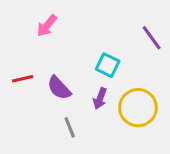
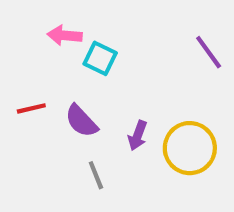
pink arrow: (47, 26) -> (65, 35), turned 55
cyan square: (108, 65) -> (100, 58), moved

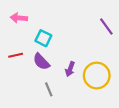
pink arrow: (65, 35) -> (19, 18), moved
cyan square: (100, 58) -> (43, 38), moved

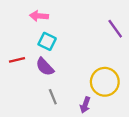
pink arrow: (19, 18) -> (39, 16), moved
purple arrow: (70, 69) -> (85, 105), moved

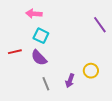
yellow circle: (105, 82) -> (91, 71), size x0.6
purple arrow: (85, 105) -> (70, 81), moved

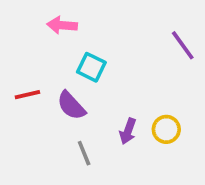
cyan square: (41, 36) -> (91, 67), moved
purple arrow: (70, 81) -> (128, 131), moved

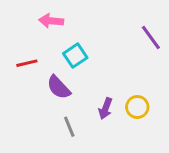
cyan square: (91, 67) -> (75, 56), turned 30
red line: (27, 95) -> (27, 63), moved

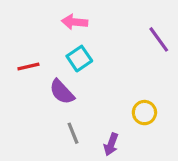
pink arrow: (51, 21) -> (75, 22), moved
purple arrow: (106, 109) -> (111, 144), moved

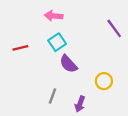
purple semicircle: (62, 92) -> (68, 64), moved
gray line: (73, 133) -> (52, 96), turned 42

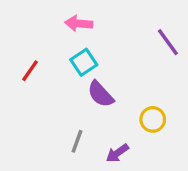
red line: (20, 48) -> (30, 71), turned -42
purple arrow: (80, 104) -> (117, 153), turned 35

